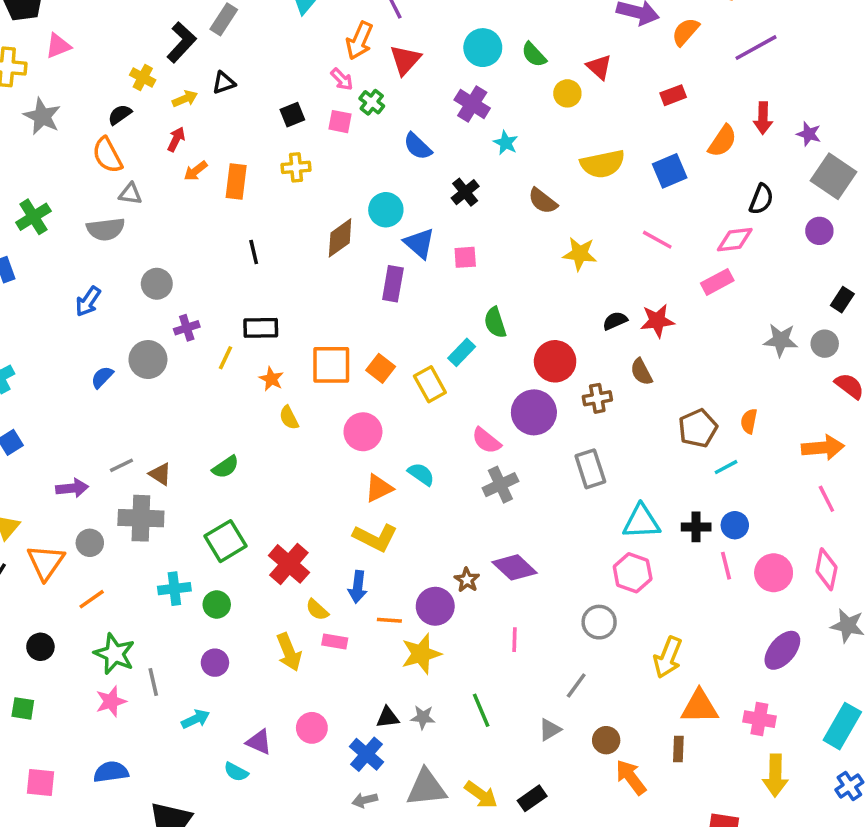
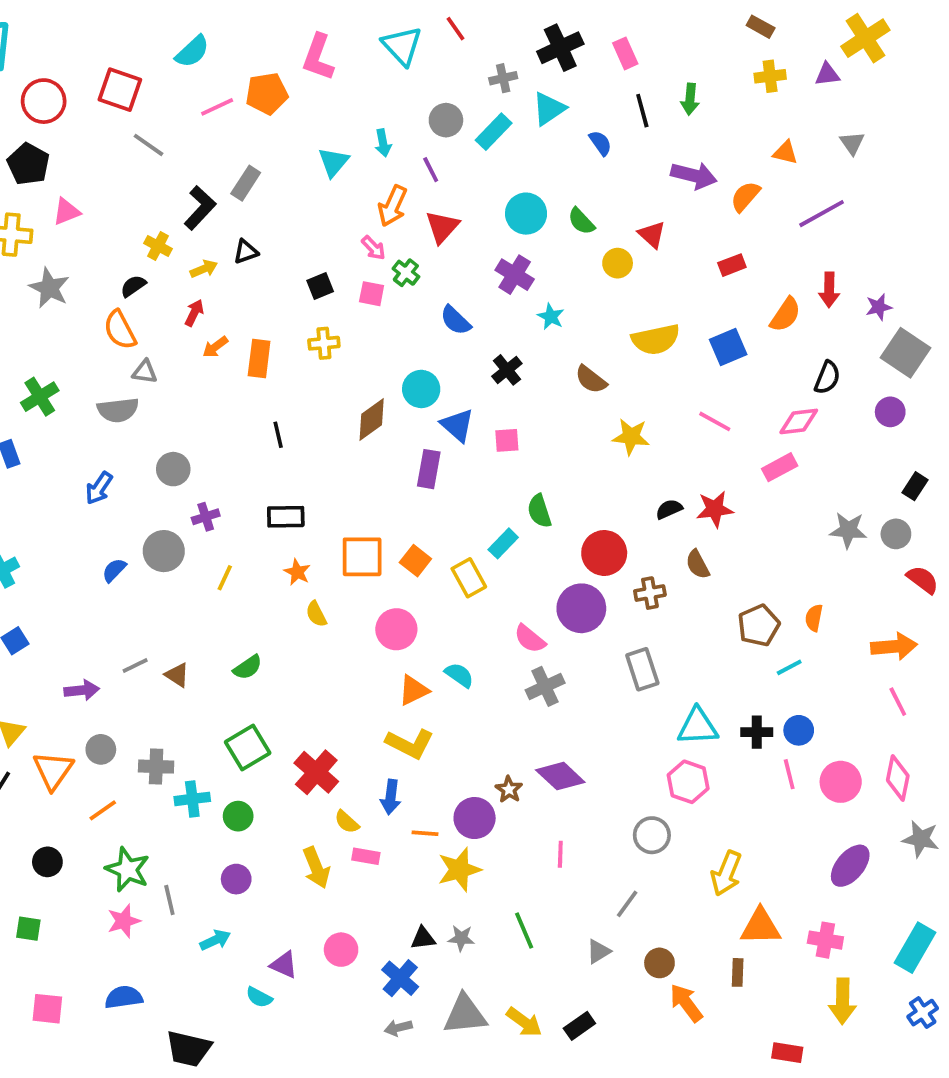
purple star: (809, 134) -> (879, 307), turned -30
yellow line: (226, 358) -> (225, 578), moved
gray cross: (141, 518) -> (156, 767), moved, size x0.7

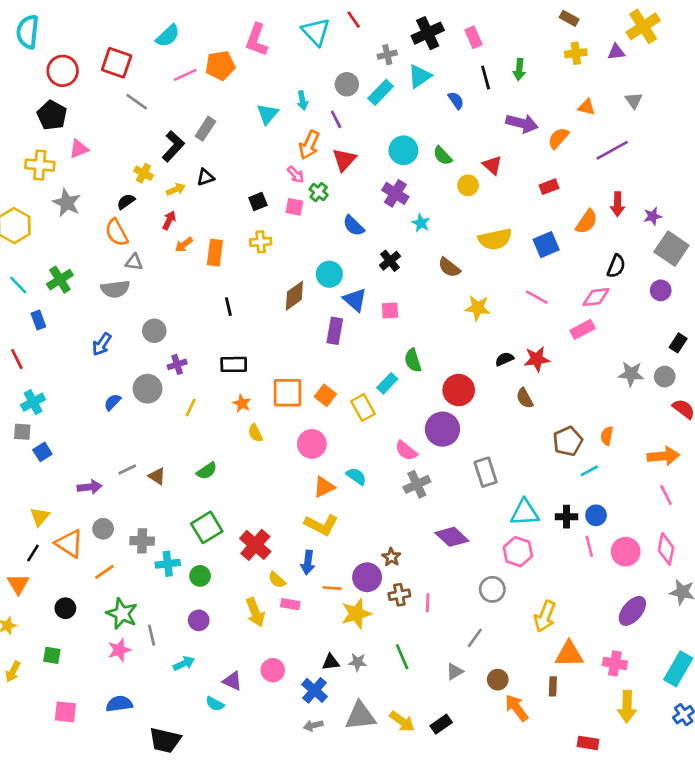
brown cross: (650, 593) -> (399, 595), moved
orange triangle: (53, 770) -> (69, 544), turned -32
purple diamond: (560, 776) -> (452, 537), moved

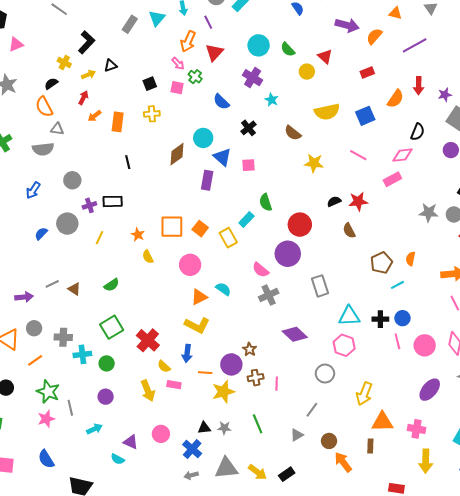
gray rectangle: (205, 129) -> (130, 24), moved
black rectangle: (234, 364) -> (113, 201), moved
blue semicircle: (119, 704) -> (46, 459), turned -114

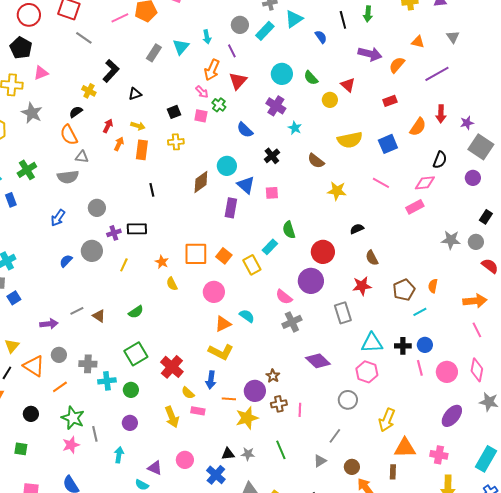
yellow arrow: (88, 75) -> (138, 126), moved, turned 40
orange arrow: (94, 116) -> (119, 144), turned 152
red star: (358, 201) -> (362, 286), moved
cyan arrow: (94, 429) -> (119, 455), turned -56

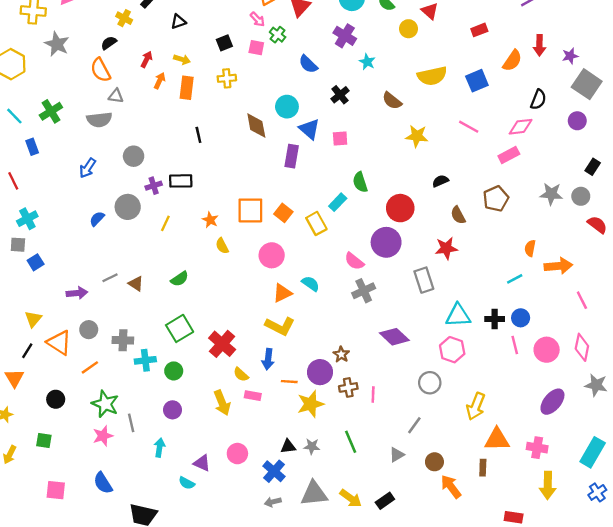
brown diamond: (201, 182) -> (256, 125), turned -65
brown pentagon: (404, 290) -> (496, 199), moved
orange arrow: (475, 301) -> (558, 266), moved

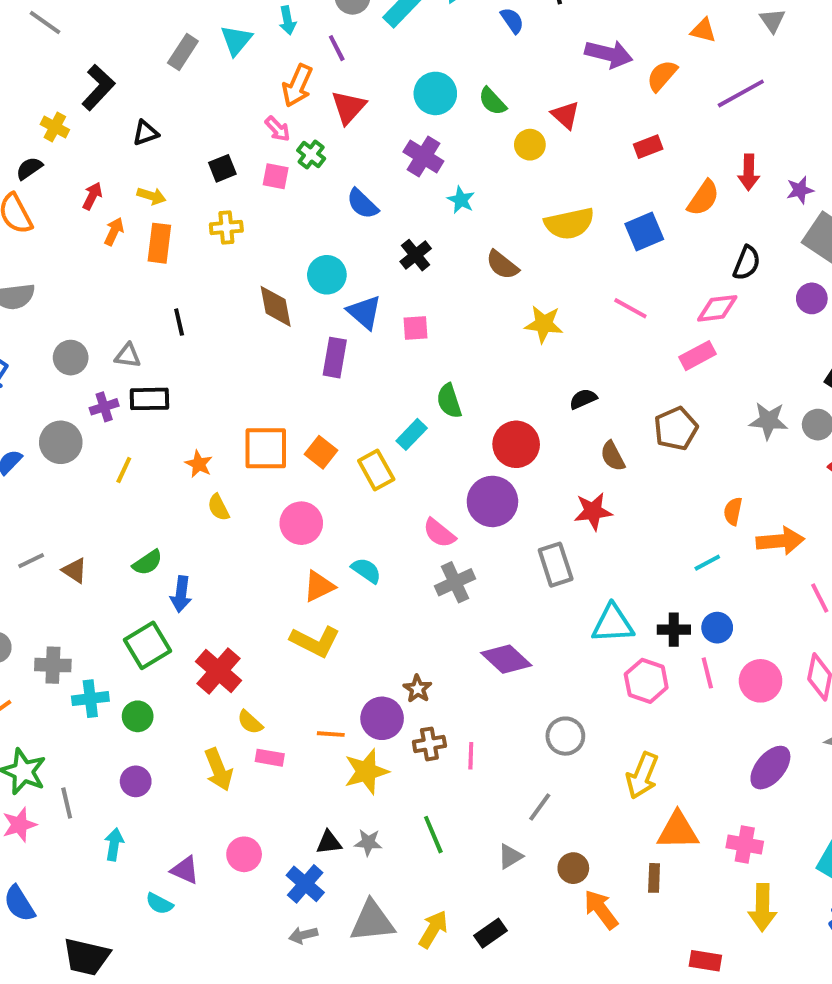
gray triangle: (116, 96) -> (128, 356), moved
pink hexagon: (452, 350) -> (646, 681), moved
blue arrow: (268, 359) -> (181, 594), moved
yellow arrow: (351, 498) -> (433, 929), turned -95

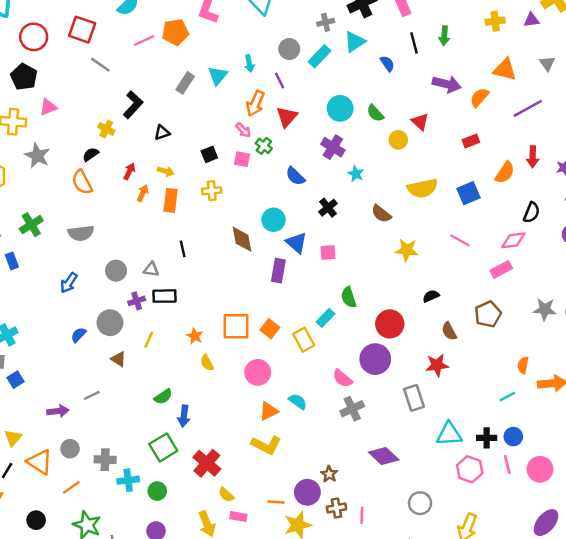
orange triangle: (703, 30) -> (505, 70), size x1.5
brown triangle: (75, 570) -> (118, 359), moved

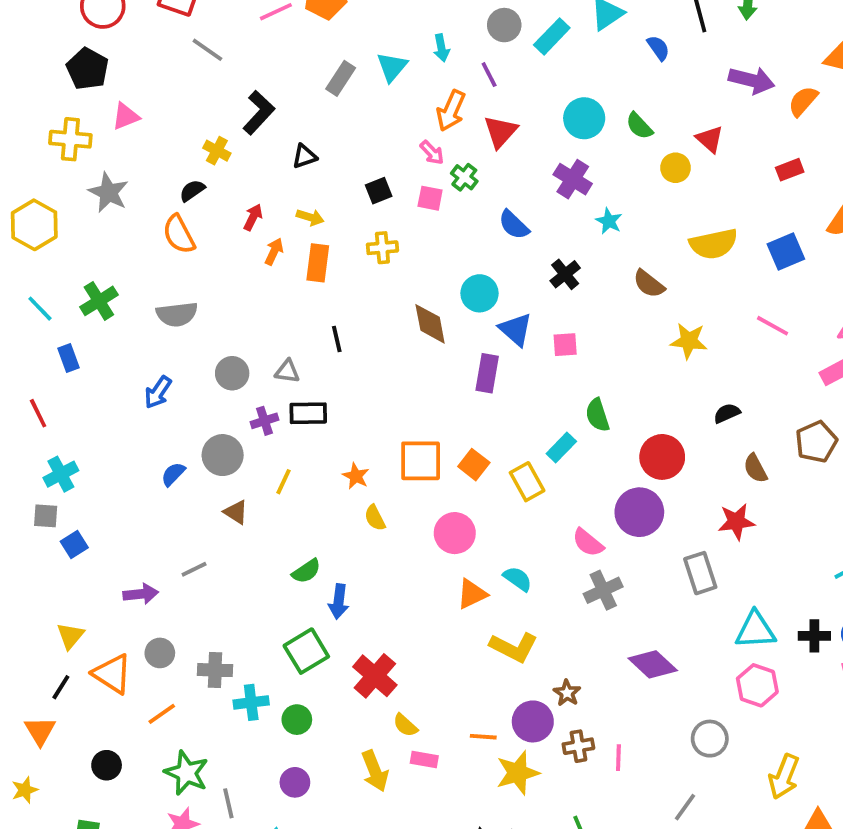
yellow L-shape: (266, 445) -> (514, 647), moved
pink hexagon: (470, 469) -> (757, 685), moved

